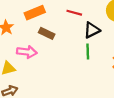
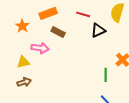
green line: (88, 51) -> (106, 75), moved

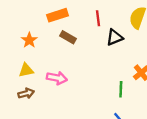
red line: (83, 14) -> (98, 18), turned 64
orange star: (22, 26) -> (29, 40), moved
pink arrow: (40, 48) -> (57, 78), moved

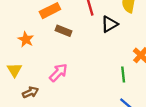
yellow triangle: (26, 70) -> (14, 70), moved, turned -42
pink arrow: (57, 78) -> (58, 73), turned -48

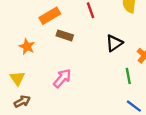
black triangle: (109, 24) -> (114, 43), moved
brown arrow: (30, 92) -> (22, 101), moved

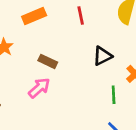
brown rectangle: (65, 35) -> (48, 61), moved

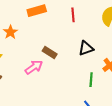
brown rectangle: (48, 61) -> (50, 53), moved

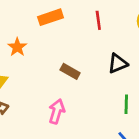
pink arrow: (34, 67) -> (57, 111), moved, turned -36

